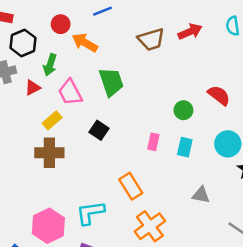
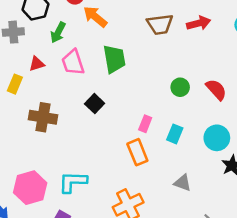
red triangle: (33, 88) -> (37, 64), moved
green circle: (183, 110) -> (180, 87), moved
yellow rectangle: (52, 120) -> (15, 84), moved, turned -36
orange rectangle: (131, 186) -> (137, 152), moved

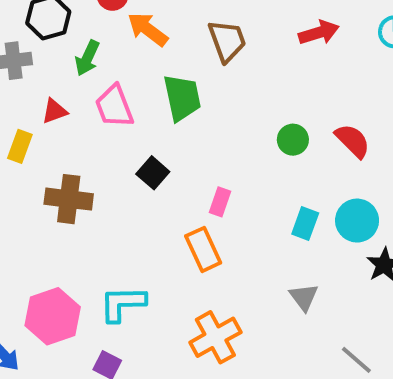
brown trapezoid: (160, 24) -> (227, 41), moved, turned -100
pink rectangle: (145, 124) -> (220, 202), moved
cyan rectangle: (175, 134) -> (305, 224), moved
orange rectangle: (137, 152) -> (203, 249), moved
gray triangle: (183, 183) -> (304, 297), turned 36

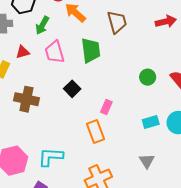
cyan rectangle: (305, 224) -> (151, 122), turned 49

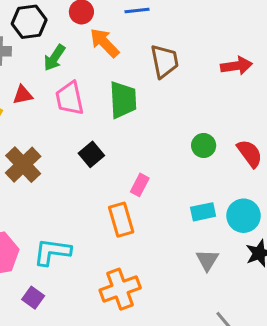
brown cross: (26, 99) -> (23, 165), turned 30
gray triangle: (147, 161) -> (207, 260), moved

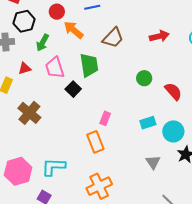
brown trapezoid: (165, 61) -> (113, 38), turned 60
green circle: (204, 145) -> (144, 78), moved
black square: (91, 154) -> (73, 89), moved
cyan rectangle: (203, 212) -> (148, 123), moved

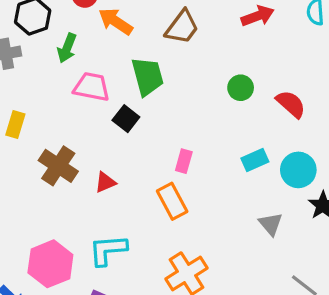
red triangle: (25, 68) -> (105, 182), moved
pink trapezoid: (55, 68) -> (92, 87), turned 125

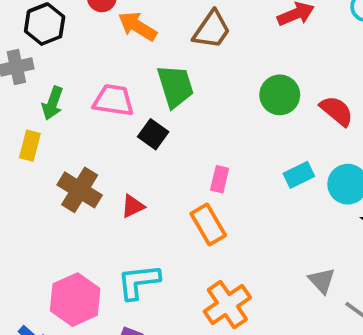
green arrow: (67, 48) -> (53, 103), moved
green circle: (241, 88) -> (280, 95), size x1.4
gray triangle: (271, 224) -> (322, 281), moved

